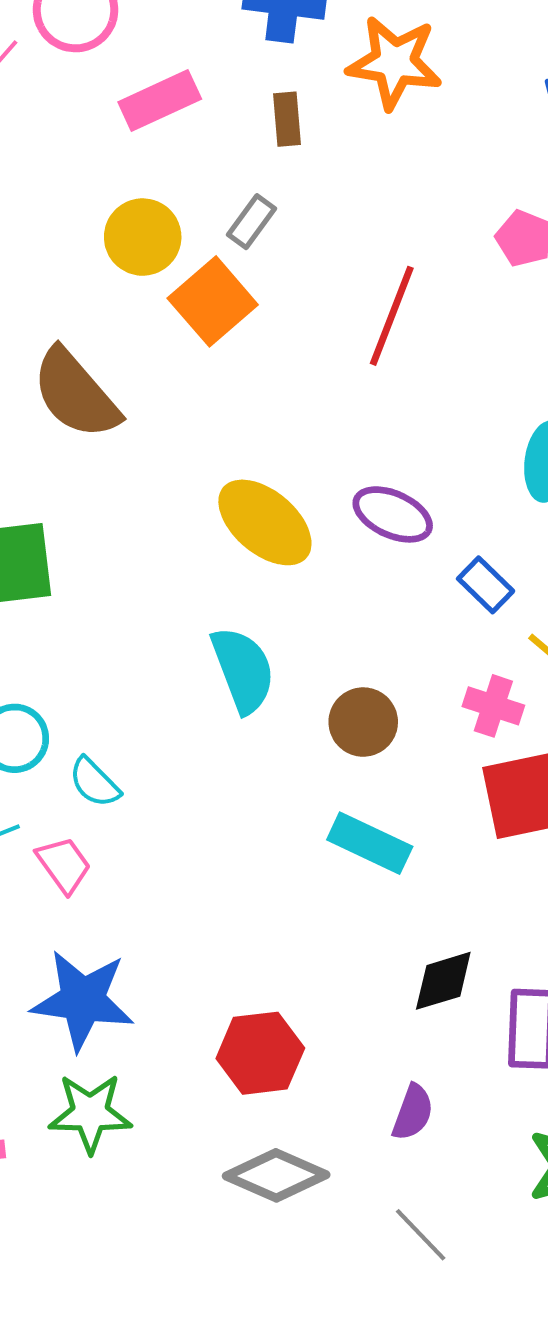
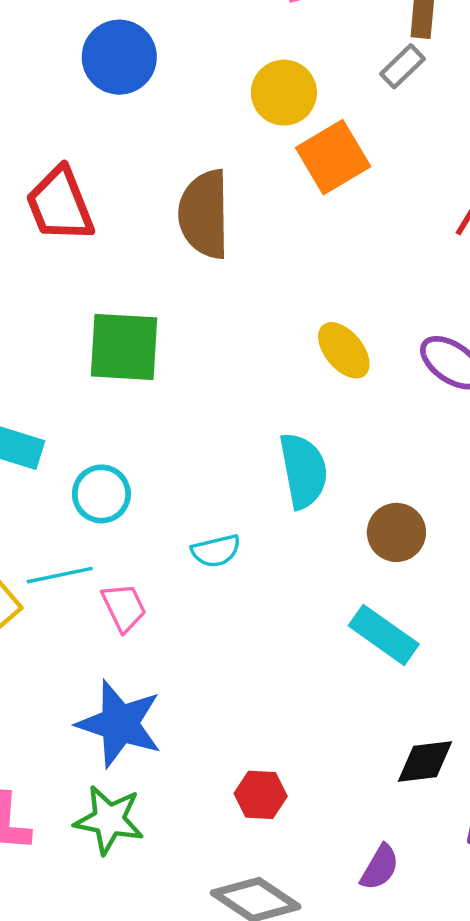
gray rectangle: (251, 222) -> (402, 66), moved
brown semicircle: (76, 394) -> (204, 214), turned 30
yellow ellipse: (265, 522) -> (344, 350), size x0.7
cyan semicircle: (94, 782) -> (216, 551), moved, turned -69
red hexagon: (260, 1053) -> (261, 795), size x0.7

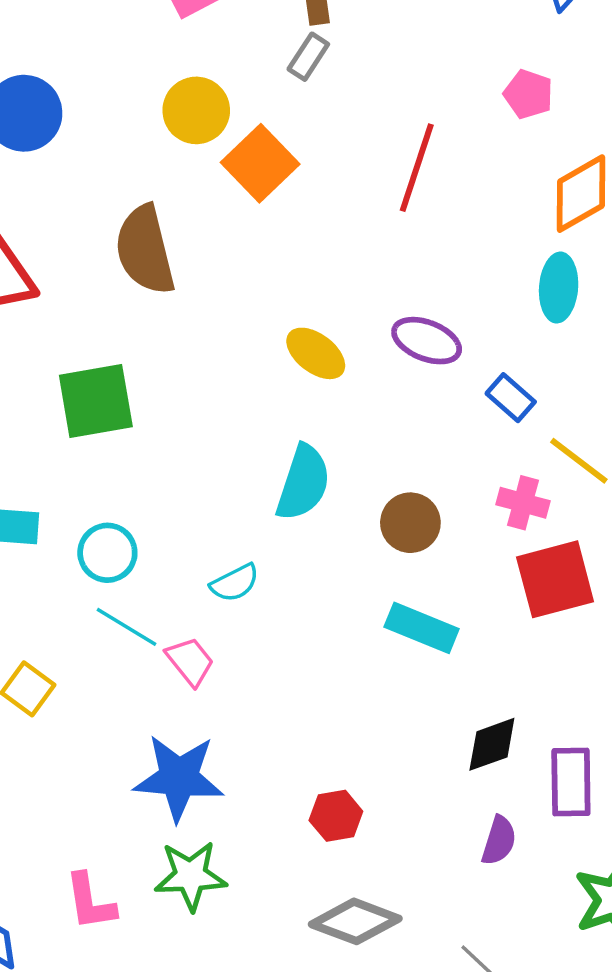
cyan semicircle: (303, 471) -> (303, 483), turned 42
cyan line: (60, 575) -> (126, 627), moved, turned 56
pink trapezoid: (124, 607) -> (190, 661), moved
purple semicircle: (380, 867) -> (499, 841), moved

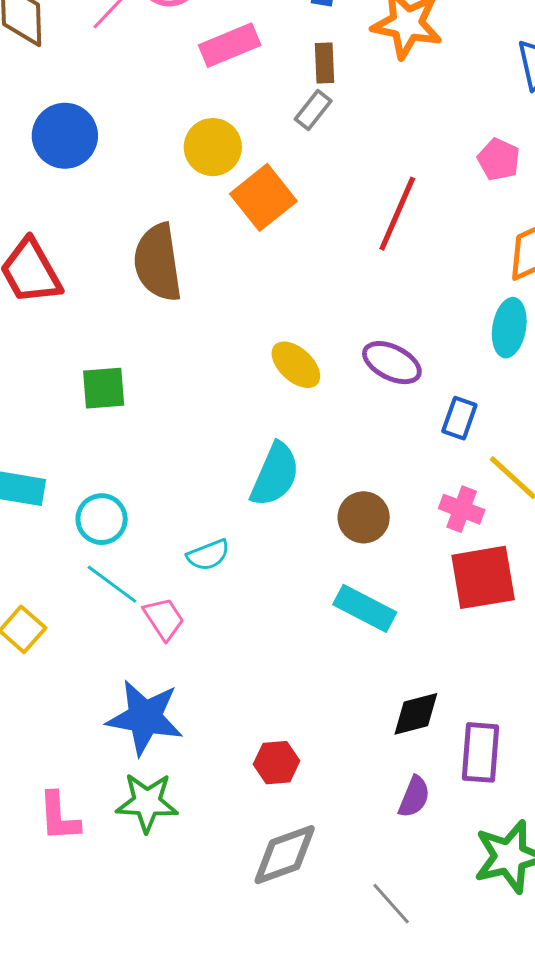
blue rectangle: (511, 398) -> (459, 418), turned 63
green square: (96, 401) -> (104, 388), size x0.7
gray diamond: (355, 921) -> (285, 855), turned -46

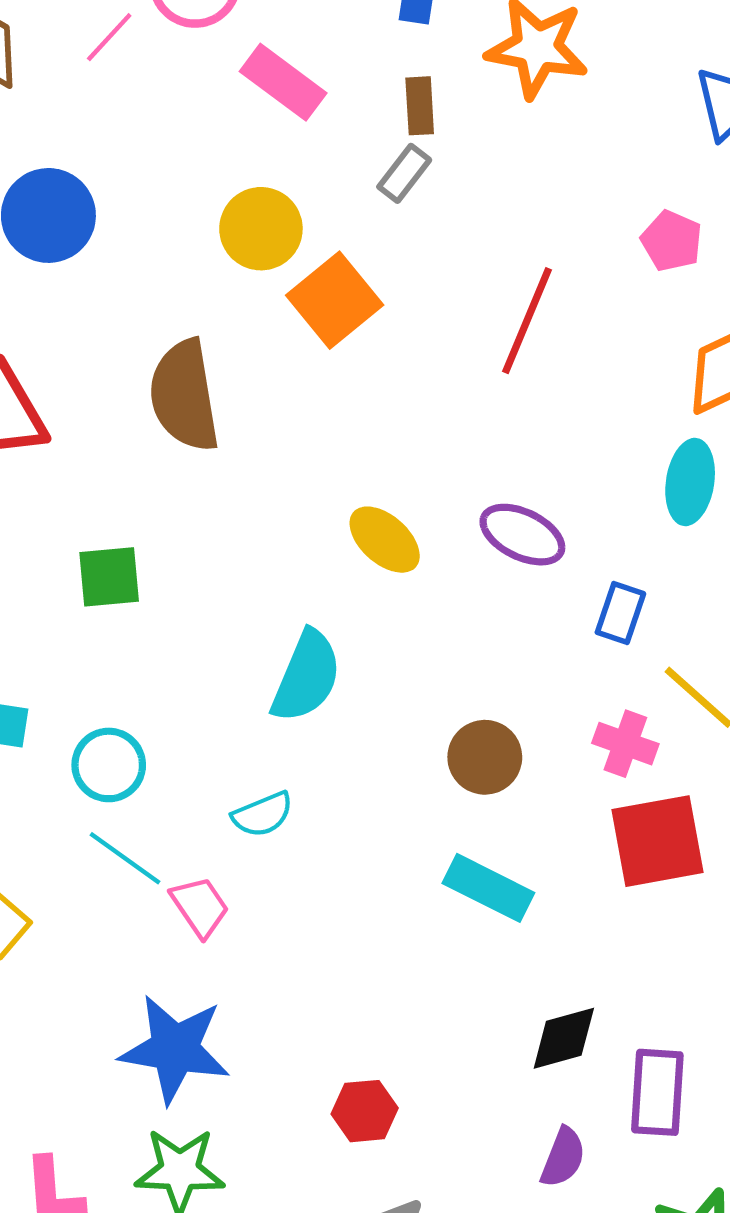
pink rectangle: (230, 45) -> (283, 82), turned 60
cyan semicircle: (275, 475) -> (306, 676), moved

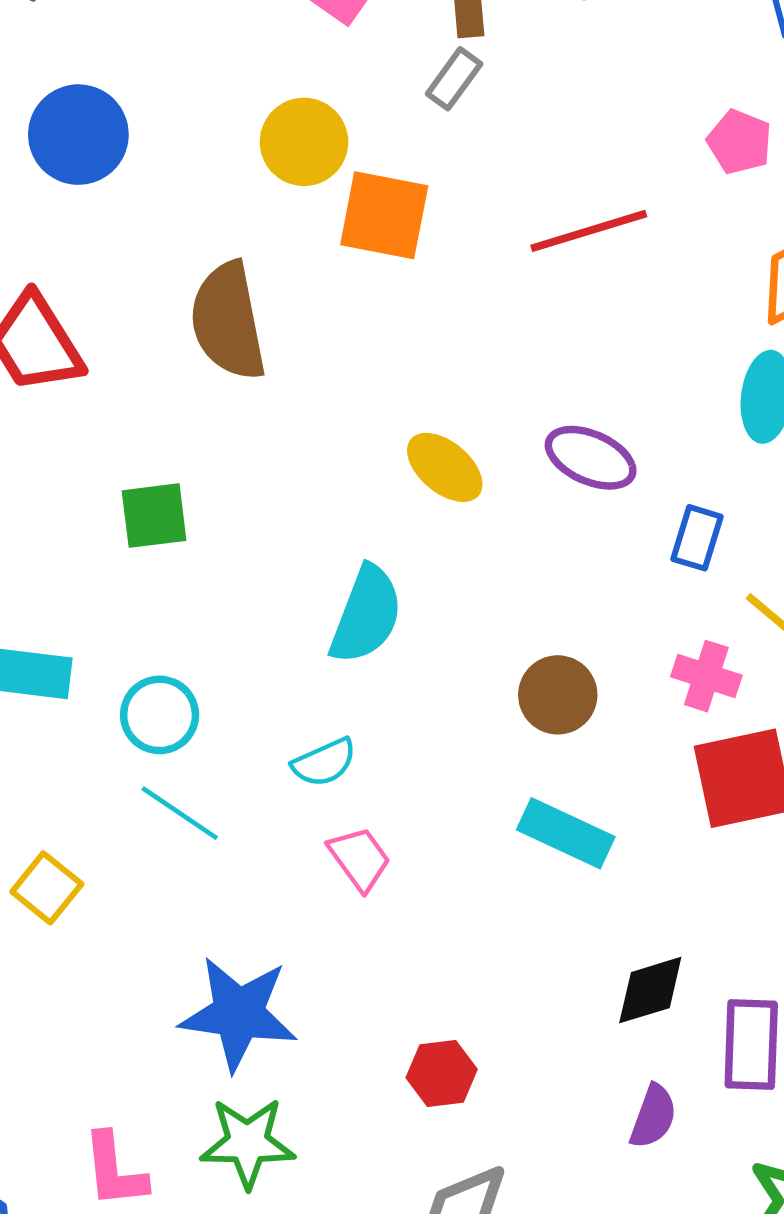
orange square: (335, 300) -> (384, 215), turned -38
red line: (527, 321) -> (589, 231), turned 52
pink trapezoid: (200, 907) -> (359, 859), moved

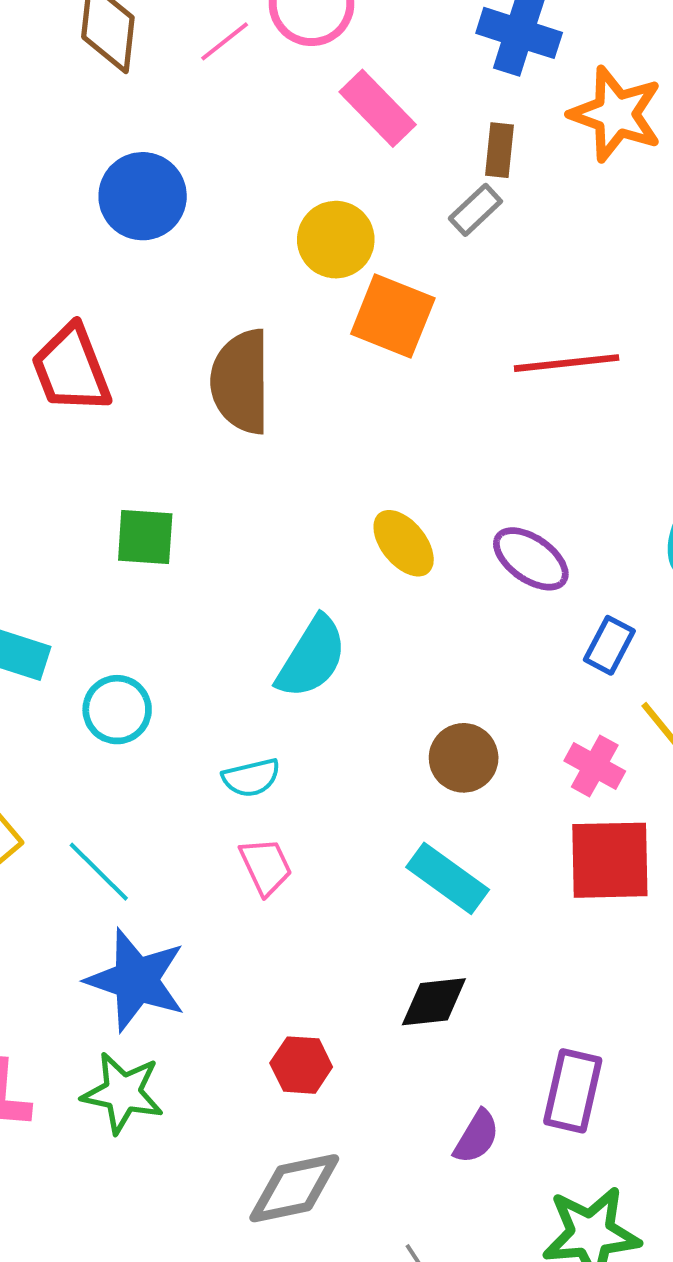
cyan line: (180, 813) -> (99, 872), moved
black diamond: (650, 990) -> (434, 1002), moved

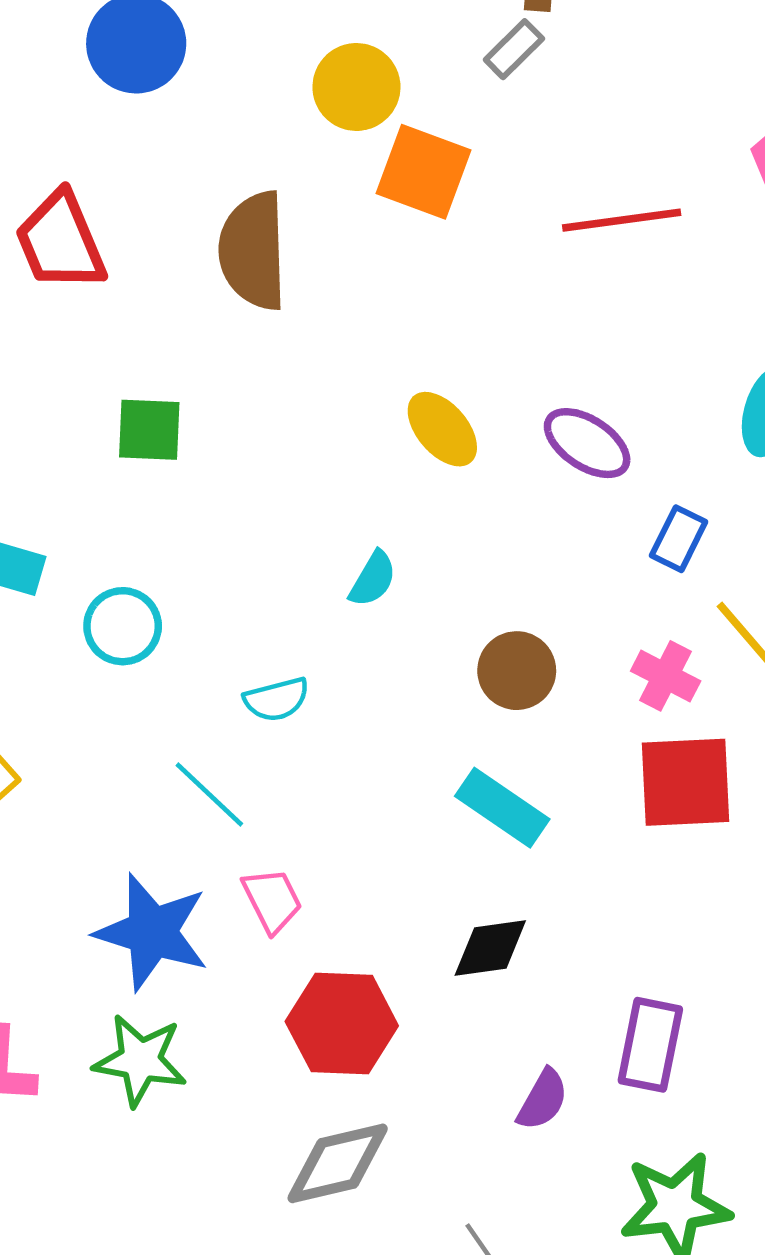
cyan semicircle: (312, 657) -> (373, 579), moved, size x0.6
pink trapezoid: (266, 866) -> (272, 900), moved
cyan line: (99, 872) -> (209, 794), moved
red hexagon: (301, 1065) -> (342, 1024), size x1.6

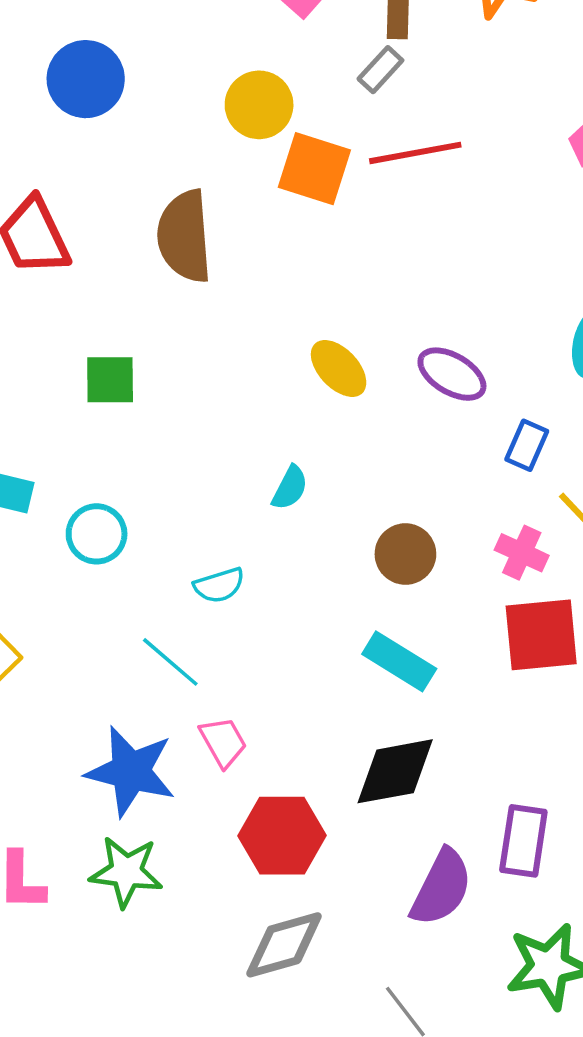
red line: (622, 220) -> (415, 153), moved
black diamond: (490, 948) -> (395, 771), size x1.4
purple semicircle: (543, 1100) -> (441, 888), size x1.6

